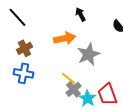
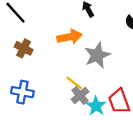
brown cross: (24, 48) -> (24, 48), turned -35
blue cross: (23, 73) -> (22, 92), moved

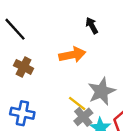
gray star: (97, 55) -> (102, 91), moved

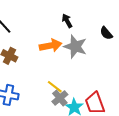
gray star: (102, 91) -> (75, 47), moved, turned -30

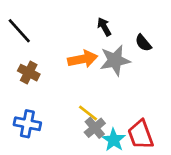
black semicircle: (106, 33) -> (143, 43), moved
gray star: (75, 47) -> (115, 60), turned -30

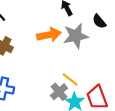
yellow line: (88, 113) -> (70, 80), moved

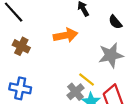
gray star: (76, 36) -> (111, 55), moved

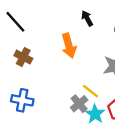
orange arrow: (66, 35) -> (69, 46), turned 85

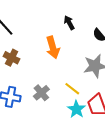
gray cross: (79, 104) -> (41, 93), moved

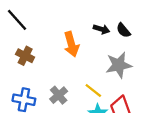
black arrow: (69, 23) -> (101, 29), moved, turned 136

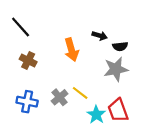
black semicircle: (123, 30) -> (120, 46), moved, turned -56
yellow line: (93, 90) -> (80, 93), moved

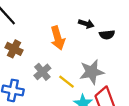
gray star: (116, 69) -> (92, 72), moved
gray cross: (60, 97) -> (42, 72), moved

